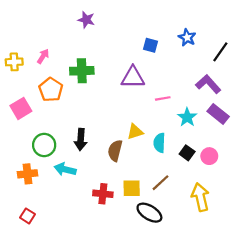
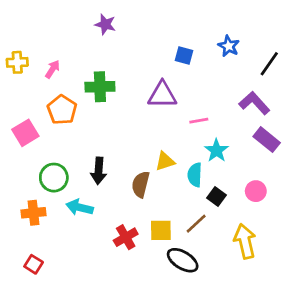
yellow cross: (14, 62) -> (17, 62), moved
cyan star: (187, 117) -> (216, 150), moved
black square: (187, 153) -> (216, 197), moved
red cross: (103, 194) -> (126, 237), turned -36

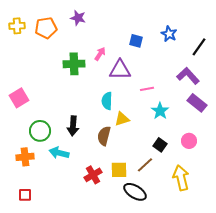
yellow cross: (17, 62) -> (17, 26), moved
pink arrow: (52, 69) -> (100, 54), moved
orange pentagon: (62, 110) -> (46, 28), moved, turned 30
cyan semicircle: (195, 175) -> (107, 101), moved
red square: (34, 264) -> (25, 195), turned -32

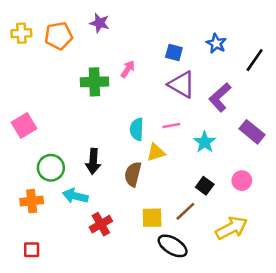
purple triangle: (120, 70) -> (182, 84), moved, turned 30
purple L-shape: (188, 76) -> (220, 97), moved, turned -90
pink line: (147, 89) -> (171, 125), moved
red cross: (93, 175) -> (101, 224), moved
yellow arrow: (181, 178) -> (232, 228), turned 75

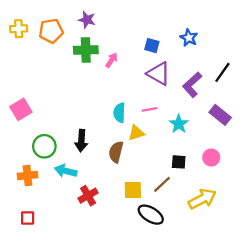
black line: (255, 60) -> (222, 72), moved
green cross: (94, 82) -> (86, 50), moved
black square: (205, 186) -> (179, 162), turned -32

